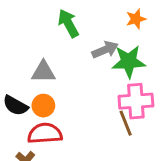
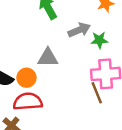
green star: (129, 61) -> (99, 40), size x0.6
gray triangle: (43, 72) -> (48, 58), moved

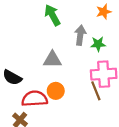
gray arrow: (79, 30) -> (80, 35), turned -60
orange circle: (26, 78) -> (56, 91), moved

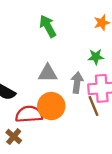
gray arrow: (80, 35) -> (77, 83), moved
orange circle: (56, 91) -> (51, 106), size x1.5

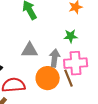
orange circle: (51, 106) -> (48, 78), moved

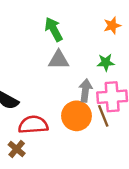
gray triangle: (30, 50) -> (59, 60), moved

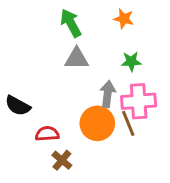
orange star: (112, 25) -> (124, 19), moved, turned 30
red semicircle: (33, 125) -> (47, 134), size x0.7
brown cross: (17, 149) -> (62, 160), moved

